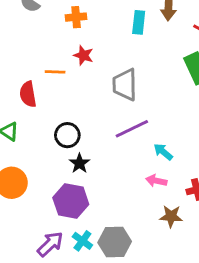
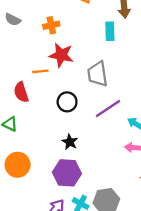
cyan rectangle: (139, 22) -> (110, 31), moved
red star: (83, 55) -> (61, 55), size x1.5
black circle: (67, 135) -> (67, 102), moved

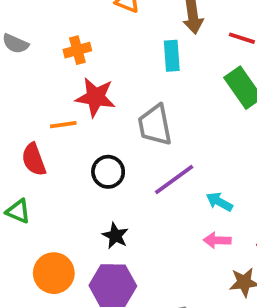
orange circle: (18, 165) -> (54, 273), moved

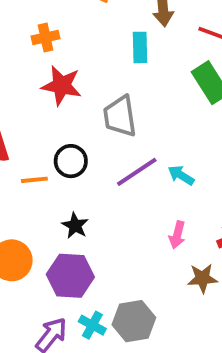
orange line: (63, 125) -> (34, 180), moved
cyan arrow: (219, 202) -> (181, 175), moved
pink arrow: (217, 240) -> (177, 235), turned -80

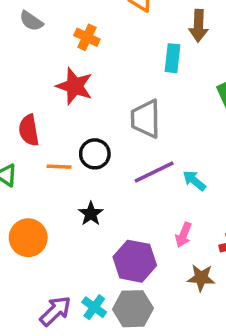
orange cross: (46, 37) -> (87, 37), turned 30
red star: (62, 86) -> (75, 86), moved
purple hexagon: (70, 276) -> (135, 261), moved

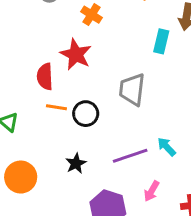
red semicircle: (29, 130) -> (45, 77), moved
orange line: (59, 167) -> (56, 107), moved
purple line: (154, 172) -> (130, 156), moved

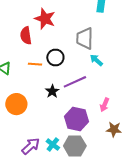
orange line: (56, 107) -> (35, 64), moved
cyan arrow: (167, 147) -> (96, 60), moved
purple line: (130, 156) -> (75, 82), moved

